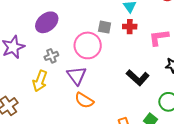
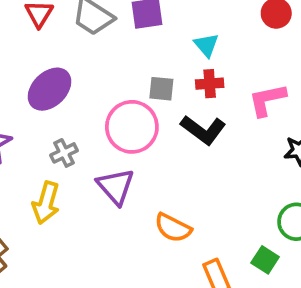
black L-shape: (138, 78) -> (203, 130), moved
orange semicircle: (84, 100) -> (173, 228), moved

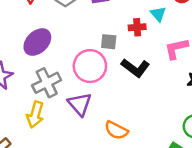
cyan triangle: (206, 45) -> (158, 14), moved
red cross: (210, 84) -> (137, 27), moved
gray cross: (64, 153) -> (47, 83), size x1.6

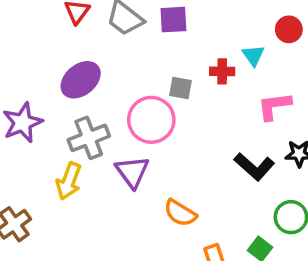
black L-shape: (135, 68) -> (254, 167), moved

